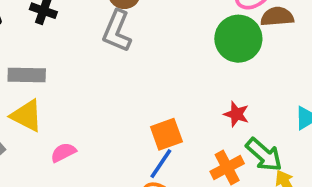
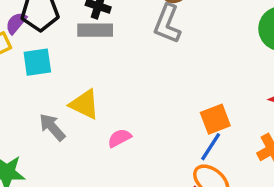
gray rectangle: (27, 75) -> (95, 30), moved

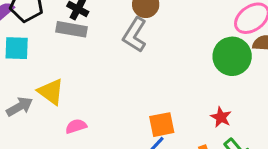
gray arrow: (52, 127) -> (20, 107), turned 92

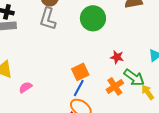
green circle: (232, 56) -> (93, 18), moved

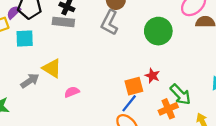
red star: (117, 57) -> (152, 76), moved
green arrow: (134, 78) -> (180, 94), moved

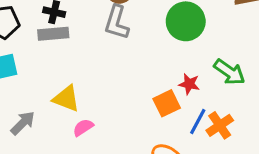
yellow triangle: (52, 68) -> (66, 98), moved
green arrow: (180, 94) -> (229, 72), moved
blue line: (129, 103) -> (198, 122), moved

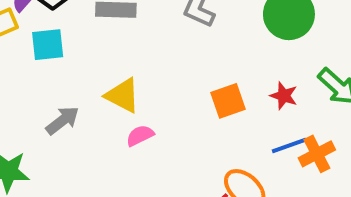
orange square: (167, 103) -> (228, 101), moved
blue line: (198, 122) -> (289, 146), turned 36

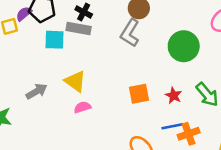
cyan square: (48, 45) -> (55, 40), moved

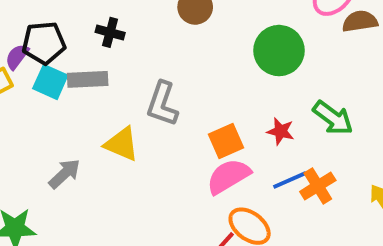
gray rectangle: (79, 29) -> (88, 79), moved
gray L-shape: (130, 33) -> (162, 104), moved
cyan square: (55, 40) -> (50, 82), moved, turned 35
pink semicircle: (82, 107) -> (228, 176), moved, size x1.6

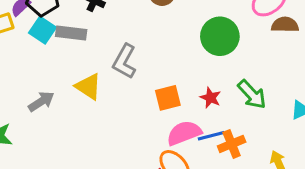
pink semicircle: (228, 176) -> (184, 133), moved

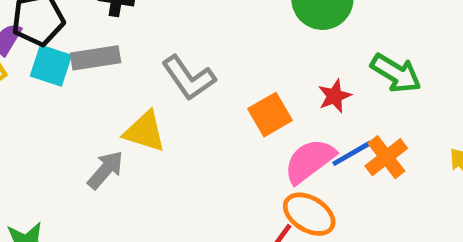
gray L-shape: (124, 61) -> (189, 78), turned -48
red star: (210, 98) -> (335, 96), turned -30
gray arrow: (41, 101) -> (105, 170), moved

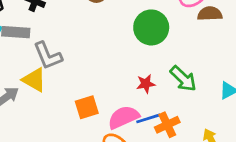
gray L-shape: (189, 78) -> (48, 56), moved
orange square: (270, 115) -> (87, 107), moved

